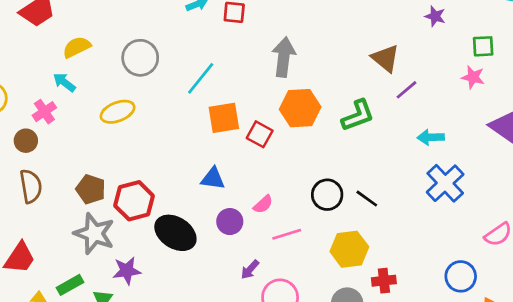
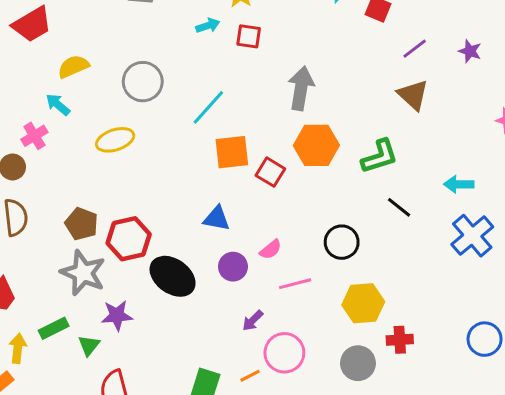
purple line: (407, 90) -> (415, 49), moved
black line: (367, 199) -> (399, 207), moved

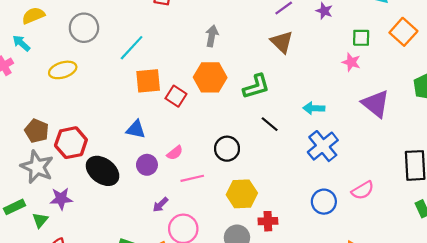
gray arrow: (301, 88) -> (212, 36), moved, size x0.7
blue circle: (485, 339) -> (324, 202), moved

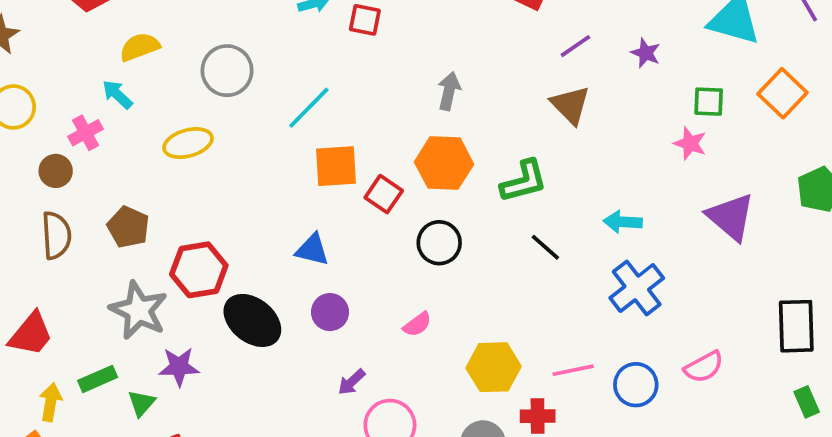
brown pentagon: (37, 131) -> (128, 227), moved
black circle: (227, 149) -> (439, 243), moved
pink semicircle: (175, 153) -> (417, 324), moved
pink line: (192, 178) -> (573, 370), moved

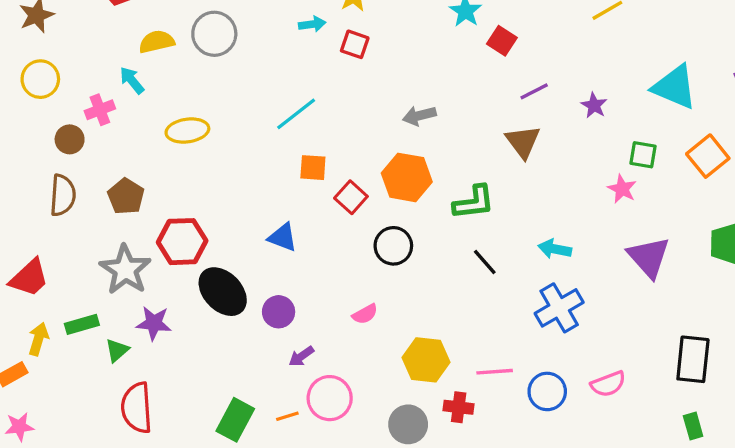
gray circle: (227, 71) -> (214, 34), moved
gray arrow: (449, 91) -> (419, 116), turned -124
orange square: (336, 166) -> (313, 168), size x0.7
purple circle: (330, 312) -> (279, 312), moved

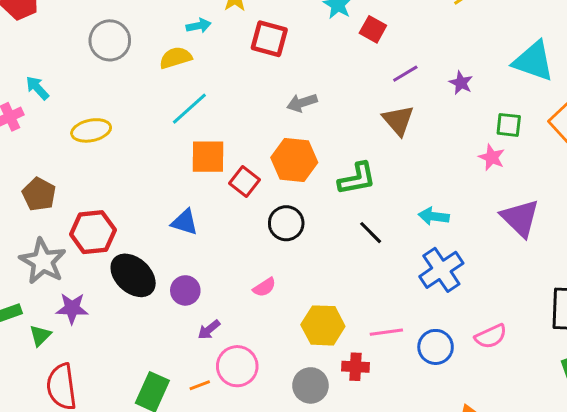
yellow semicircle: (157, 42) -> (176, 58), moved
red square: (355, 44) -> (269, 39), moved, size x1.4
orange square: (313, 168) -> (208, 157), size x1.4

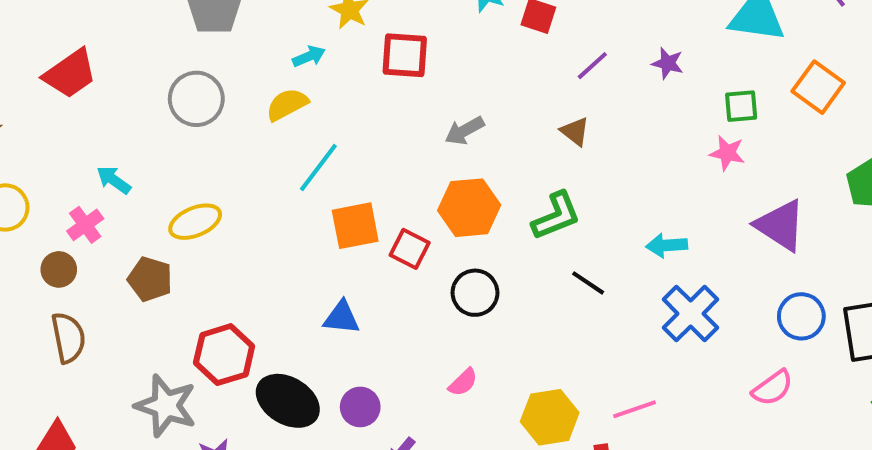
brown triangle: (398, 120) -> (575, 131), moved, size x0.7
brown pentagon: (39, 194) -> (150, 279), moved
blue circle: (436, 347) -> (801, 316), moved

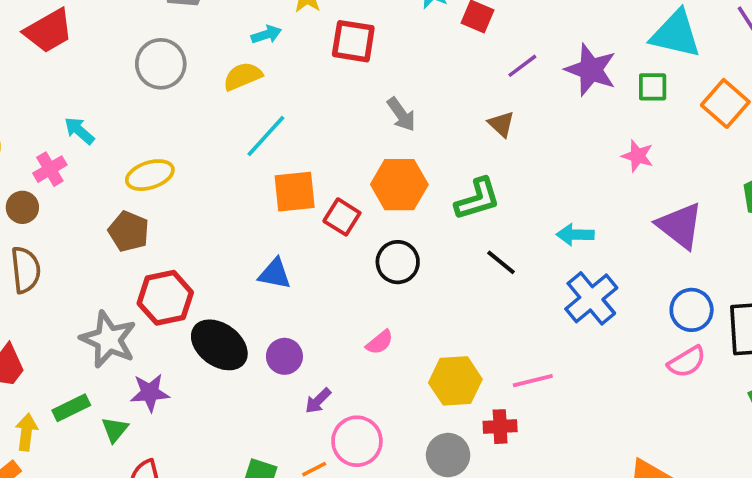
purple star: (668, 63) -> (591, 70), size x1.8
green square: (741, 106) -> (653, 87), moved
gray arrow: (464, 131) -> (401, 114), turned -102
brown pentagon: (150, 279) -> (129, 231), moved
pink semicircle: (773, 388) -> (687, 362), moved

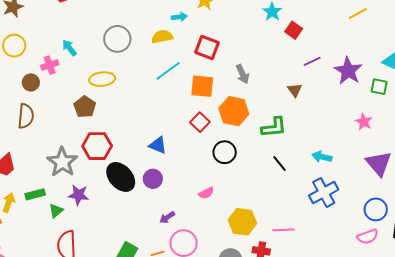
red square: (353, 41) -> (207, 47), moved
gray circle: (161, 64) -> (117, 39), moved
orange square: (295, 192) -> (202, 86), moved
purple circle: (284, 356) -> (153, 179), moved

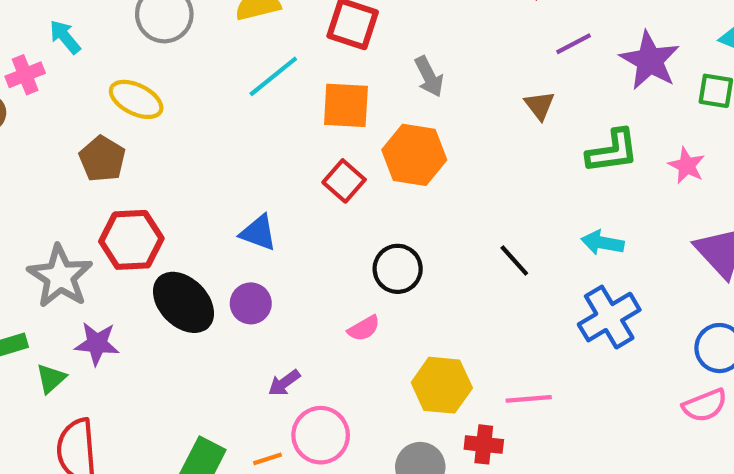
yellow ellipse: (102, 79) -> (136, 99), turned 35
green L-shape: (274, 127) -> (612, 151), moved
black circle: (225, 152) -> (398, 269), moved

